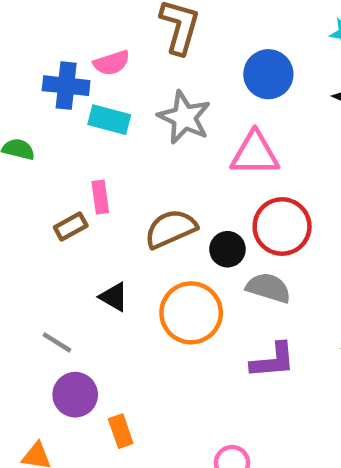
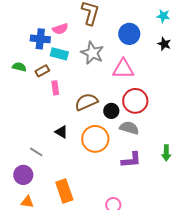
brown rectangle: (71, 226) -> (42, 71), moved
purple circle: (75, 395) -> (23, 175), moved
orange rectangle: (121, 431) -> (64, 191), size x1.6

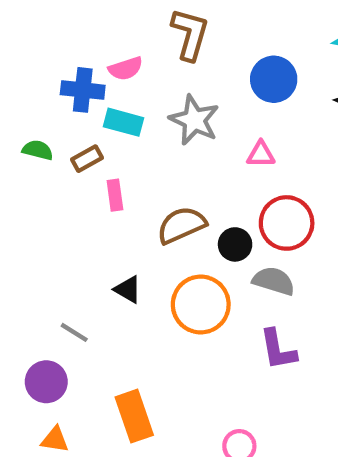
pink triangle: (123, 69) -> (261, 154), size x0.6
purple L-shape: (131, 160) -> (278, 350), turned 85

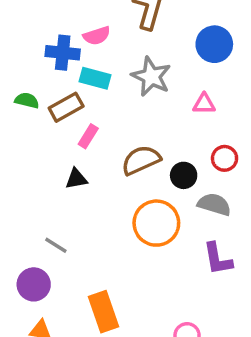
brown rectangle: (87, 159) -> (66, 107), size x1.4
pink rectangle: (115, 195) -> (88, 136), turned 40
red circle: (287, 223) -> (225, 158), size x0.6
black triangle: (128, 289) -> (76, 179), moved, turned -40

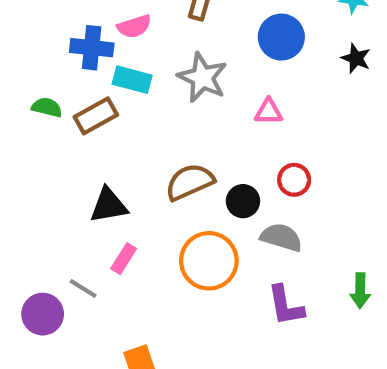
pink rectangle: (88, 136) -> (124, 259), moved
black triangle: (76, 179) -> (109, 205), size x1.4
purple circle: (34, 284) -> (43, 314), moved

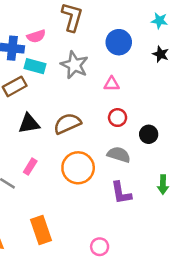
red circle: (294, 180) -> (118, 118), moved
black circle: (243, 201) -> (149, 134), moved
black triangle: (109, 205) -> (29, 124), moved

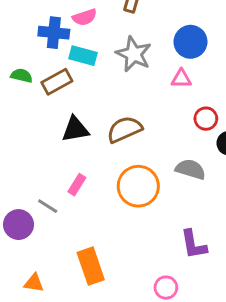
blue circle: (119, 42) -> (191, 42), moved
red circle: (118, 118) -> (206, 119), moved
purple L-shape: (121, 193) -> (194, 245), moved

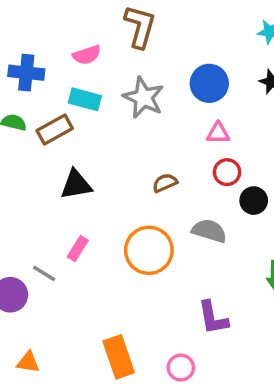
blue cross: (54, 33) -> (26, 73), moved
pink triangle: (181, 79) -> (218, 133), moved
brown semicircle: (124, 129) -> (165, 183), moved, size x0.6
orange rectangle: (91, 266) -> (119, 357), moved

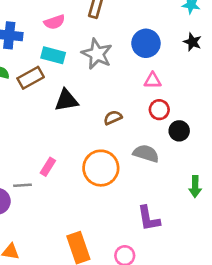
black triangle: (76, 185) -> (66, 100), moved
gray line: (44, 273) -> (23, 185), turned -36

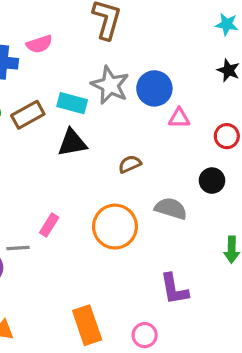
pink semicircle: (54, 22) -> (39, 44), moved
blue circle: (146, 43) -> (154, 88), moved
cyan rectangle: (53, 55) -> (72, 103), moved
red circle: (159, 110) -> (227, 136), moved

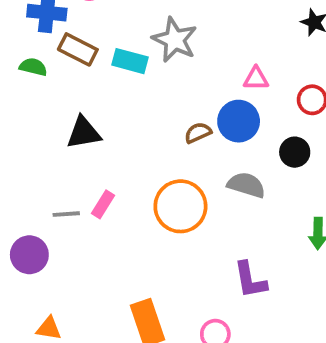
blue circle: (154, 88) -> (239, 121), moved
brown rectangle: (28, 115) -> (78, 49), moved, turned 56
black triangle: (72, 143) -> (84, 133), moved
gray line: (18, 248) -> (66, 214), moved

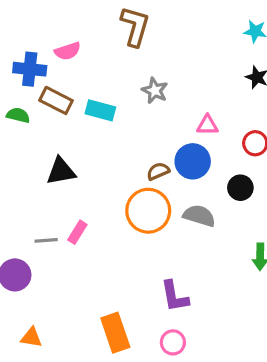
gray star: (175, 40) -> (155, 91), moved, size x0.7
orange circle: (180, 206) -> (148, 211), moved
purple L-shape: (250, 280) -> (175, 296), moved

